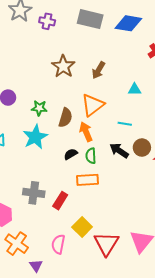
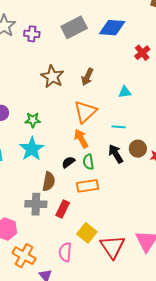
gray rectangle: (90, 19) -> (74, 27), turned -35
brown semicircle: (65, 118) -> (49, 182), moved
black arrow: (119, 151) -> (116, 154), turned 30

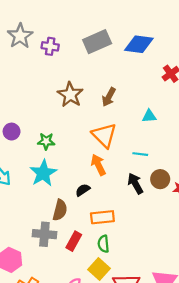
orange triangle: (85, 112) -> (104, 135), turned -35
green semicircle: (88, 162) -> (103, 244), moved

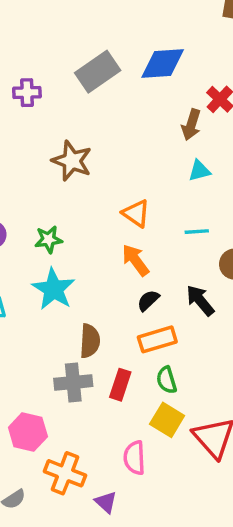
brown arrow: (109, 97) -> (191, 125), moved
orange triangle: (104, 135) -> (136, 213), size x0.7
black arrow: (135, 184) -> (200, 300), moved
black semicircle: (83, 190) -> (148, 300), moved

